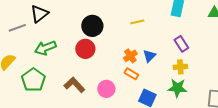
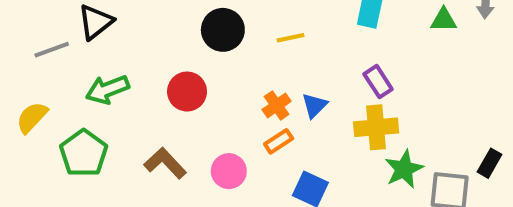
black circle: (92, 26) -> (223, 30), moved
yellow cross: (180, 67) -> (376, 127), size x1.5
orange rectangle: (131, 74) -> (279, 141), turned -64
green star: (177, 88) -> (404, 169), moved, turned -30

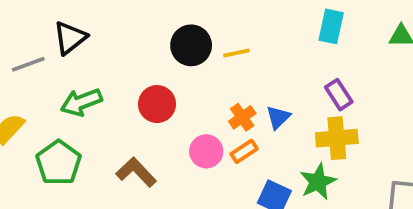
yellow line: (291, 38) -> (237, 53), moved
green star: (404, 169) -> (318, 182), moved
pink circle: (229, 171) -> (206, 151), moved

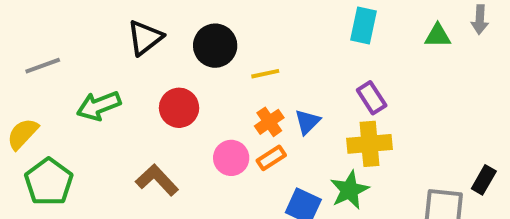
black triangle: (70, 38) -> (145, 38), moved
yellow line: (237, 53) -> (265, 74), moved
green pentagon: (59, 163) -> (49, 182), moved

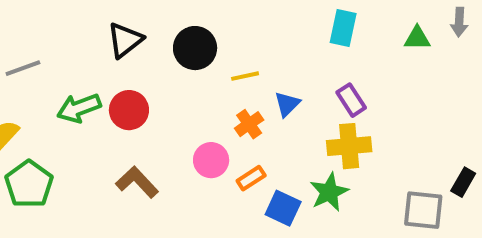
red circle: (179, 108) -> (129, 110), moved
blue triangle: (307, 122) -> (287, 104), moved
orange rectangle: (271, 158) -> (251, 178), moved

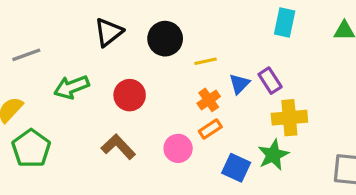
purple rectangle: (351, 100) -> (270, 81), moved
red circle: (129, 110) -> (130, 95), moved
pink circle: (211, 160) -> (178, 148), moved
orange rectangle: (251, 178) -> (210, 129), moved

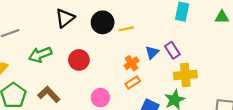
yellow line: (205, 61) -> (126, 29), moved
brown L-shape: (118, 147) -> (49, 94), moved
pink circle: (178, 148) -> (100, 98), moved

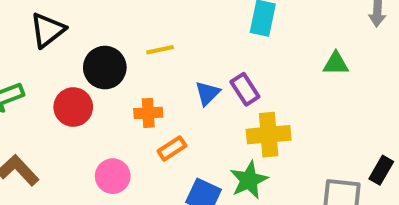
green triangle: (222, 17) -> (336, 64), moved
black circle: (103, 22) -> (105, 68), moved
orange cross: (132, 63) -> (148, 113), moved, turned 32

